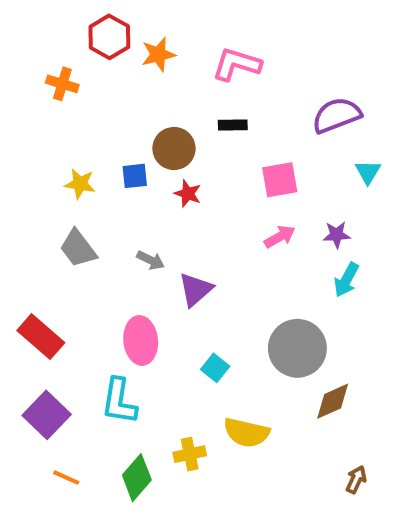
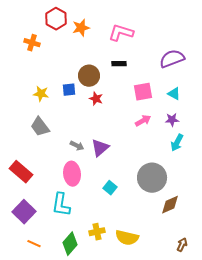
cyan triangle: (368, 172) -> (174, 94), moved, turned -32
gray arrow: (150, 260) -> (77, 146), moved
yellow semicircle: (246, 433) -> (127, 238), moved

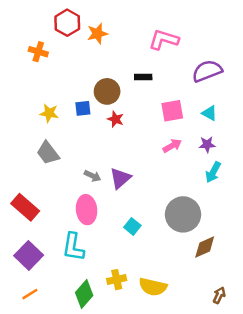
pink L-shape: (121, 33) -> (164, 40), moved
orange line: (34, 244) -> (30, 294), moved, turned -56

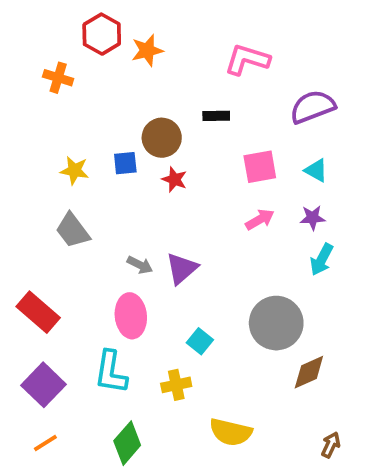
yellow cross: (117, 280) -> (176, 385), moved

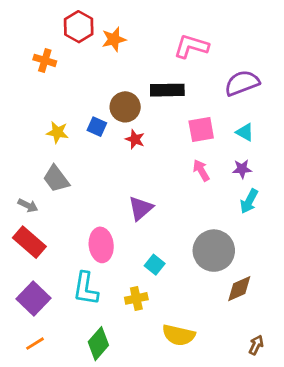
black rectangle: (216, 116) -> (167, 90), size x1.6
blue square: (125, 163) -> (97, 127), turned 30
pink arrow: (260, 219) -> (201, 170), turned -90
gray arrow: (140, 265) -> (28, 206), moved

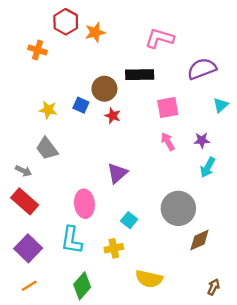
cyan triangle: (245, 132) -> (221, 105), moved, turned 49

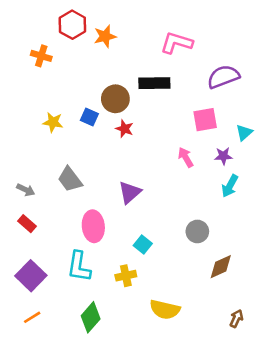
cyan triangle: (221, 105) -> (244, 133), moved
pink square: (168, 107) -> (205, 120), moved
gray trapezoid: (47, 149) -> (70, 179), moved
red rectangle: (25, 201) -> (27, 224), size x0.6
gray circle: (178, 208) -> (197, 231), size x0.6

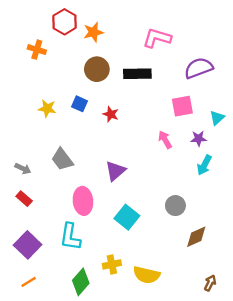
brown circle: (115, 99) -> (97, 69), moved
cyan square: (143, 244) -> (127, 217), size x1.5
yellow cross: (126, 276) -> (112, 264), moved

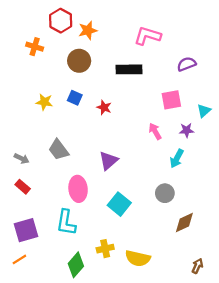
purple semicircle: (199, 68) -> (187, 64), size x0.7
brown circle: (97, 69) -> (79, 61), moved
cyan arrow: (204, 165) -> (177, 158), moved
purple square: (28, 245) -> (26, 230), turned 30
orange line: (29, 282) -> (19, 259), moved

